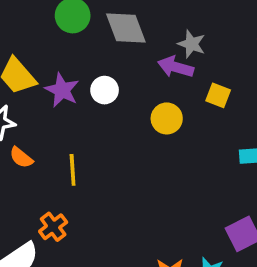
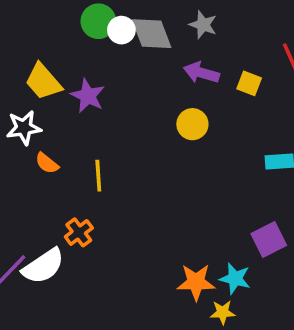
gray star: (192, 44) -> (203, 25), moved
white circle: (105, 90) -> (121, 30), moved
yellow square: (218, 95) -> (249, 83), moved

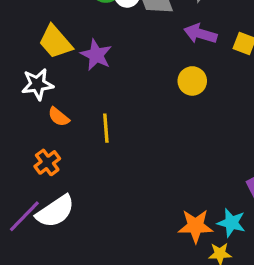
orange cross: (79, 232) -> (47, 162), moved

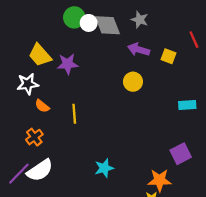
purple star: (96, 55) -> (68, 64), turned -30
cyan star: (231, 223) -> (104, 168), moved, turned -30
orange star: (196, 226) -> (160, 180), moved

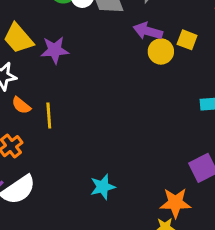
yellow circle: (133, 82) -> (161, 51), moved
yellow line: (74, 114) -> (49, 115), moved

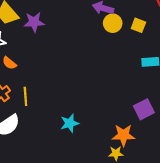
yellow square: (187, 40) -> (138, 25), moved
yellow line: (49, 115) -> (25, 96), moved

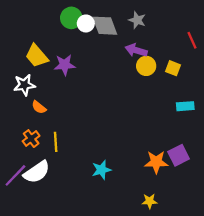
orange star: (123, 135) -> (156, 162), moved

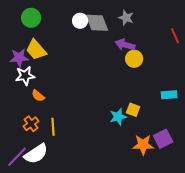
green circle: (71, 18) -> (31, 18), moved
purple star: (65, 65) -> (19, 58), moved
yellow square: (173, 68) -> (133, 110), moved
cyan star: (101, 170) -> (118, 117), moved

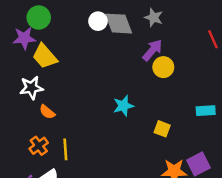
purple arrow: (125, 45) -> (152, 50), turned 114
purple star: (19, 58) -> (24, 38), moved
cyan star: (118, 117) -> (123, 106), moved

